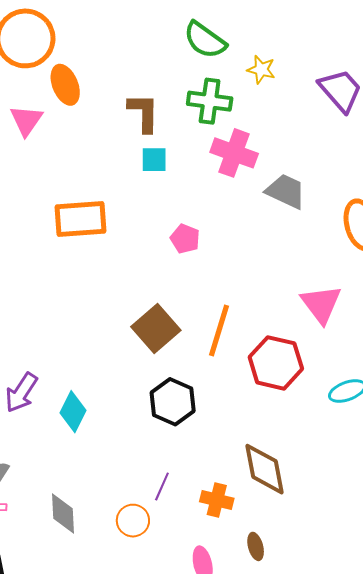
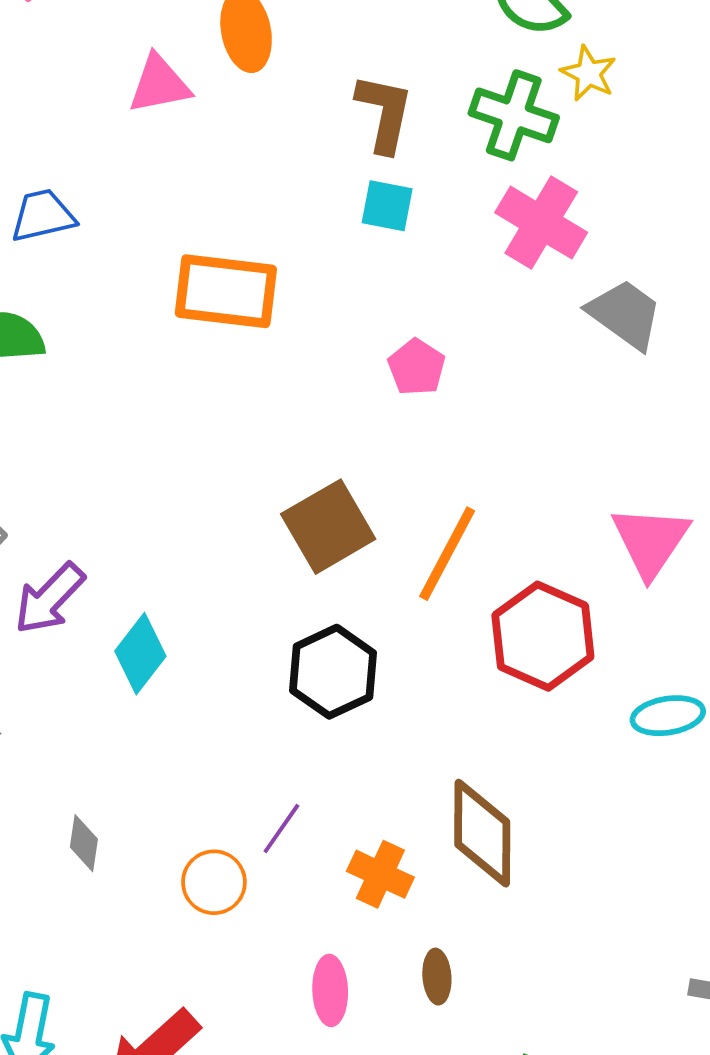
yellow star: (261, 70) -> (589, 73), moved
pink triangle: (26, 120) -> (159, 84), turned 33
gray diamond: (63, 514) -> (84, 843), size x0.7

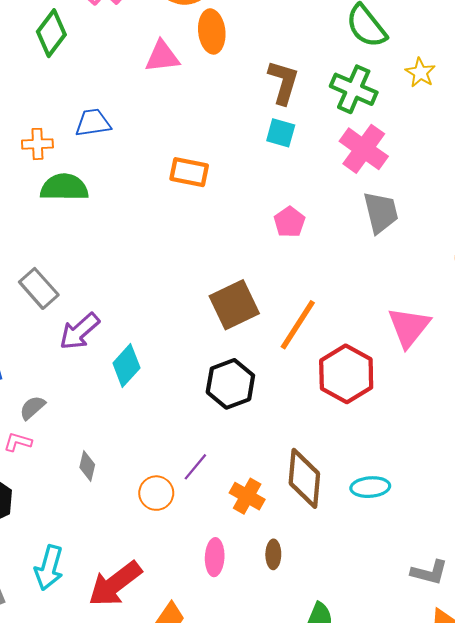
yellow star: (589, 73) -> (420, 73), moved
orange rectangle: (226, 291) -> (189, 172), size x0.7
gray trapezoid: (625, 314) -> (381, 212), moved, turned 36
cyan ellipse: (668, 716) -> (370, 487), moved

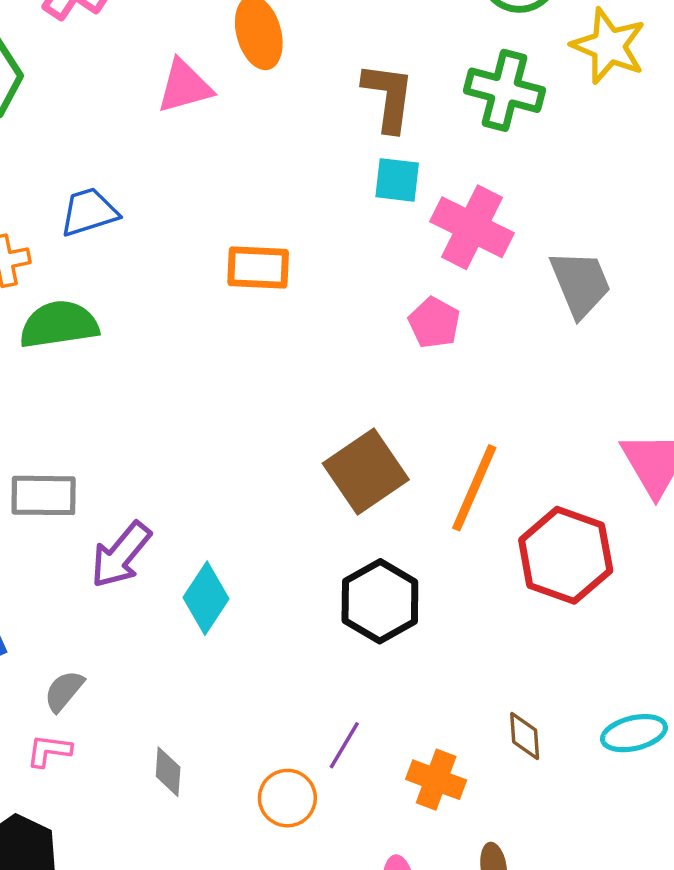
yellow star: (420, 73) -> (609, 46), size x1.5
pink cross: (364, 149) -> (472, 227), moved
gray rectangle: (39, 288) -> (44, 495), turned -39
brown diamond: (304, 478) -> (525, 736), size x0.5

